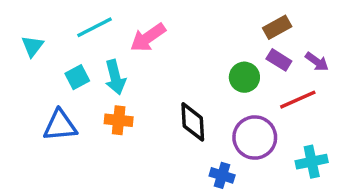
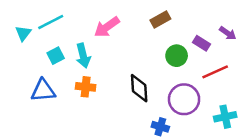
cyan line: (95, 27) -> (51, 22), moved
brown rectangle: (277, 27) -> (160, 20), moved
purple arrow: (317, 62) -> (228, 33), moved

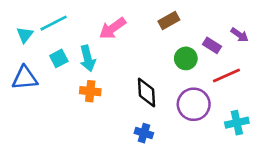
blue triangle: (43, 91) -> (25, 78), moved
blue cross: (160, 127) -> (144, 133), moved

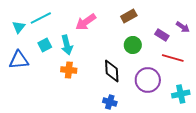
green circle: (186, 58) -> (133, 45), moved
red line: (226, 75) -> (173, 58), turned 40

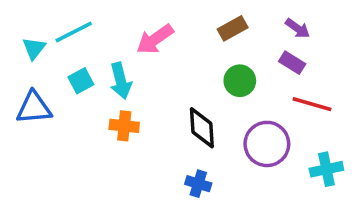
purple arrow: (183, 27) -> (298, 28), moved

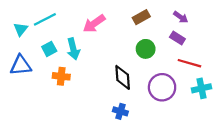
orange cross: (124, 126) -> (61, 76), moved
cyan cross: (326, 169) -> (202, 88), moved

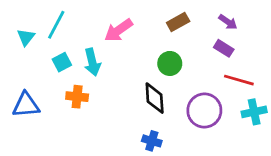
cyan line: (45, 19) -> (56, 25), turned -35
green circle: (146, 49) -> (170, 63), moved
blue triangle: (21, 65) -> (26, 105), moved

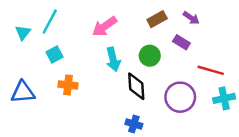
purple arrow: (228, 22) -> (191, 18), moved
purple rectangle: (224, 48) -> (181, 42), moved
cyan arrow: (92, 62) -> (113, 59), moved

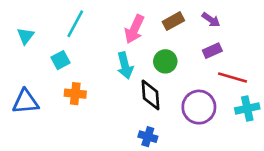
cyan line: (50, 22) -> (75, 24), moved
pink arrow: (105, 26) -> (134, 29), moved, turned -30
purple rectangle: (181, 42) -> (212, 51), moved, turned -56

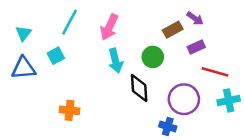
brown rectangle: (173, 21) -> (173, 30), moved
pink arrow: (134, 29) -> (109, 27), moved
orange cross: (75, 94) -> (69, 110), moved
blue triangle: (26, 102) -> (24, 68), moved
blue cross: (148, 137) -> (168, 127), moved

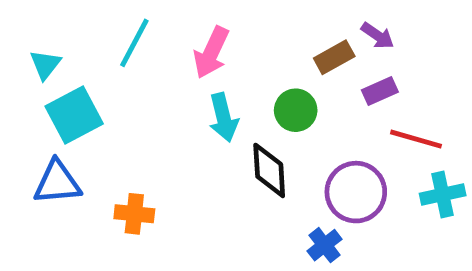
cyan square: (56, 56) -> (74, 115), moved, size x1.6
blue triangle: (24, 68) -> (57, 182), moved
blue cross: (168, 127) -> (325, 245), turned 35

